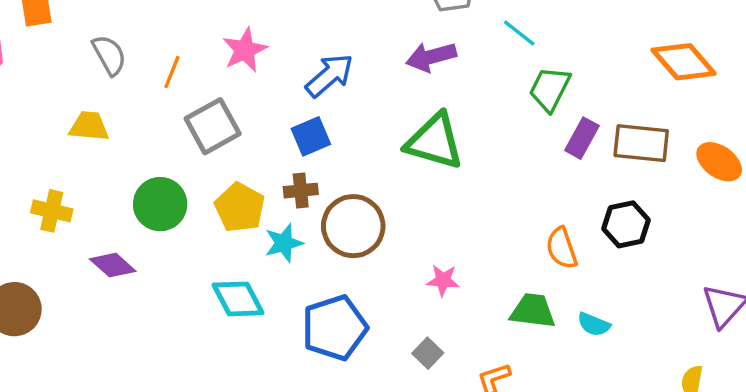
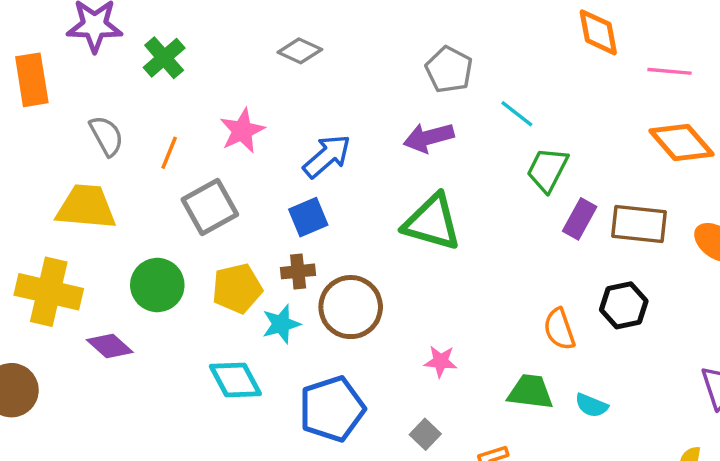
yellow trapezoid: (89, 126) -> (86, 207), size x1.5
yellow pentagon: (240, 207) -> (237, 288), turned 30
yellow cross: (52, 211) -> (49, 292), size x1.6

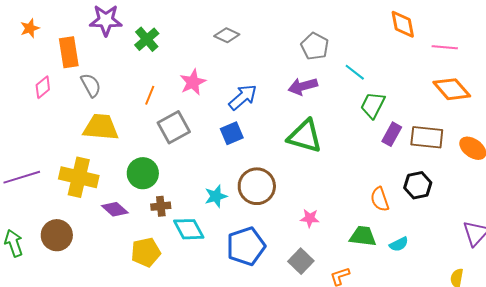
gray semicircle: (106, 136) -> (91, 85), moved
brown cross: (298, 271) -> (161, 206), moved
yellow pentagon: (237, 288) -> (146, 252), moved
cyan semicircle: (592, 405) -> (399, 244), turned -48
gray square: (425, 434) -> (301, 261), size x1.4

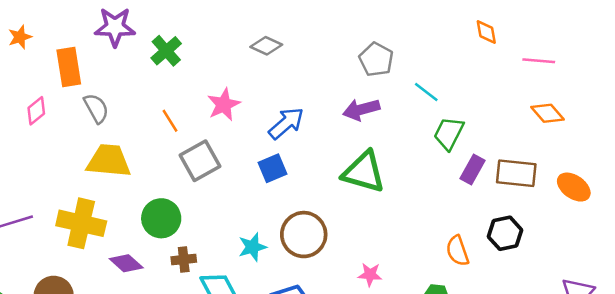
orange diamond: (403, 24) -> (486, 32), size x0.7
orange diamond: (452, 89) -> (548, 113), size x0.7
orange line: (150, 95) -> (170, 121), turned -54

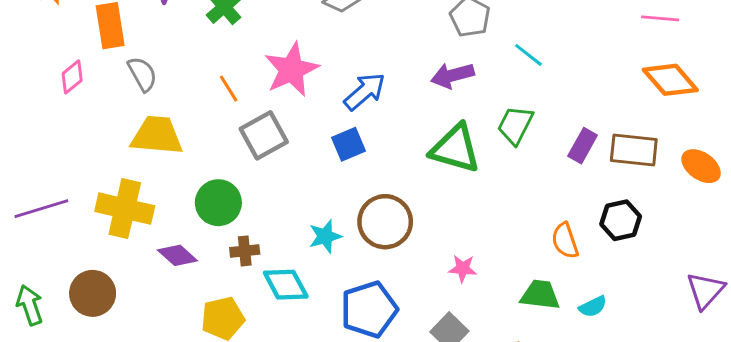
pink star: (224, 105) -> (292, 70), size x1.4
orange diamond: (548, 113) -> (670, 80), size x1.4
green trapezoid: (449, 133) -> (515, 125), moved

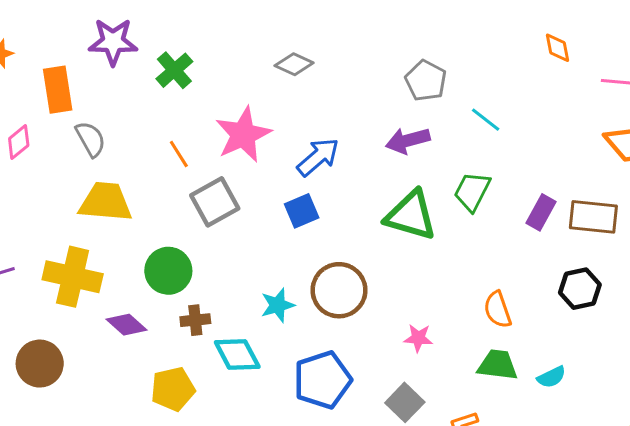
orange semicircle: (565, 241) -> (498, 310), moved

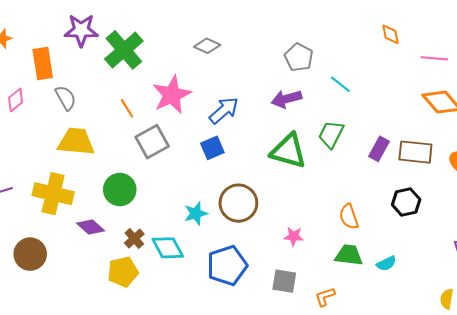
green cross: (174, 70) -> (124, 50), size x1.5
brown cross: (195, 320) -> (134, 238), moved, turned -36
gray square: (405, 402) -> (284, 281), turned -35

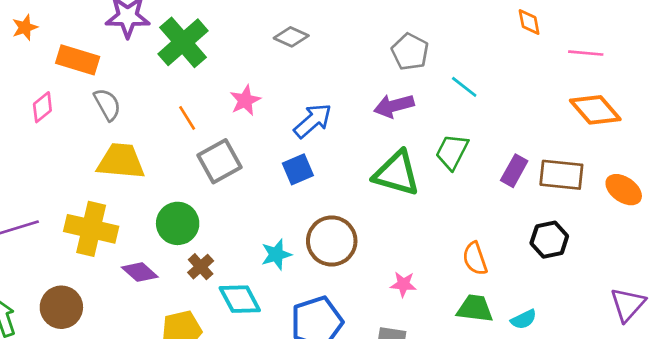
orange rectangle: (43, 64) -> (78, 60), turned -64
pink star: (172, 95) -> (245, 100), size x0.6
brown cross: (134, 238) -> (201, 267), moved

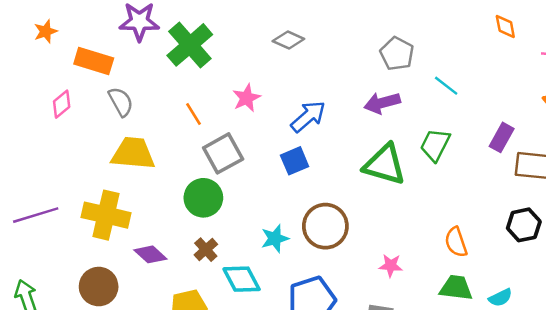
purple rectangle: (514, 171) -> (502, 137), moved
green circle: (178, 223) -> (203, 198), moved
brown circle: (61, 307) -> (99, 287), moved

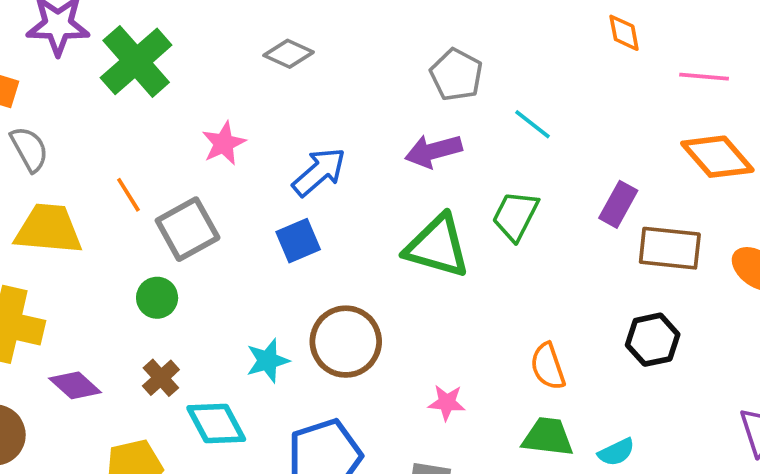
orange line: (194, 114) -> (128, 195), moved
green circle: (203, 198) -> (157, 298), size x0.7

